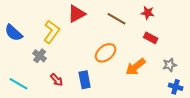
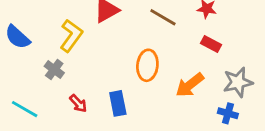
orange ellipse: (106, 53) -> (147, 65), turned -45
gray star: (170, 65) -> (238, 82), size x1.5
blue cross: (176, 87) -> (228, 113), moved

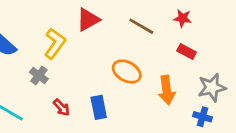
orange ellipse: (147, 65) -> (127, 72), turned -68
orange arrow: (190, 85) -> (167, 90), turned -60

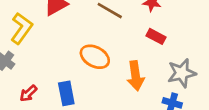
red arrow: (61, 107) -> (28, 93), turned 90

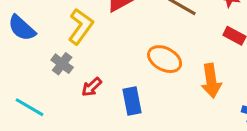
red arrow: (28, 93) -> (92, 87), moved

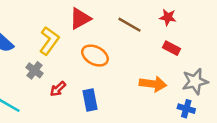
orange ellipse: (165, 59) -> (95, 56), moved
orange arrow: (211, 81) -> (153, 84), turned -75

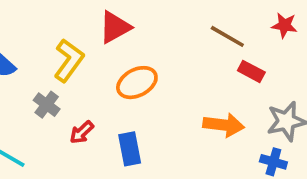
red star: (168, 17) -> (284, 25), moved
brown line: (130, 25) -> (227, 36), moved
orange ellipse: (95, 56) -> (137, 83), turned -55

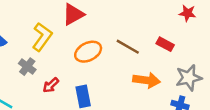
brown line: (227, 36) -> (128, 47), moved

